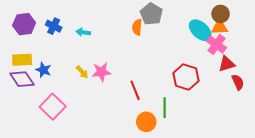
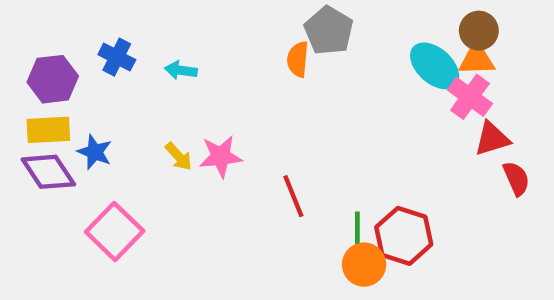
purple hexagon: (24, 24) -> (53, 79), moved
red hexagon: (186, 77) -> (404, 236), moved
orange circle: (146, 122) -> (364, 265), moved

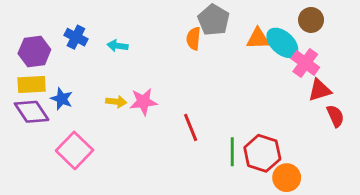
orange triangle: (477, 59) -> (258, 39), moved
yellow arrow: (179, 156) -> (116, 102), turned -42
orange circle: (364, 265) -> (287, 178), moved

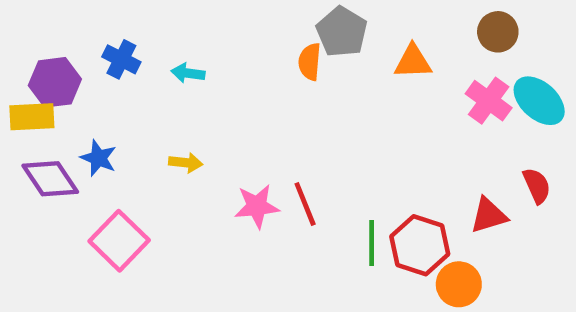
cyan ellipse: (282, 43) -> (539, 101), moved
yellow rectangle: (32, 84) -> (32, 117), moved
red triangle: (320, 90) -> (489, 215), moved
pink star: (143, 102) -> (257, 206), moved

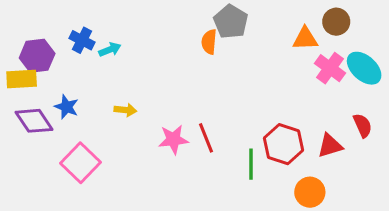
orange triangle: (413, 62) -> (305, 39), moved
cyan arrow: (188, 73) -> (110, 50), moved, turned 150
red hexagon: (420, 245) -> (284, 144), moved

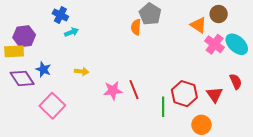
orange triangle: (305, 39) -> (198, 25), turned 36
blue cross: (82, 40) -> (60, 15), moved
red triangle: (330, 146) -> (215, 95), turned -48

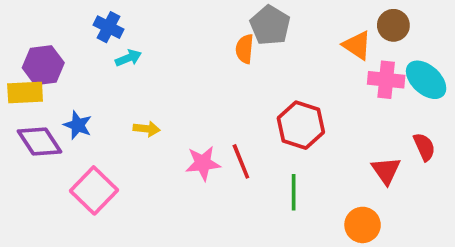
pink cross: (215, 44) -> (386, 80), turned -30
red hexagon: (184, 94) -> (301, 125), moved

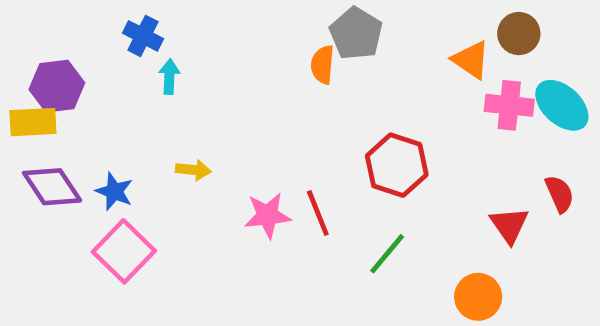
cyan arrow: (128, 58) -> (169, 77), turned -65
blue star: (78, 125) -> (114, 191), moved
green line: (294, 192) -> (387, 254), turned 40

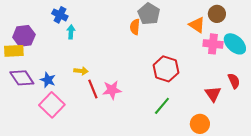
red line: (318, 213) -> (93, 89), moved

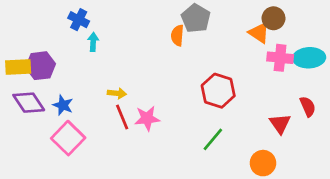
brown circle: (217, 14) -> (273, 18), moved
purple hexagon: (24, 36) -> (40, 66), moved
cyan ellipse: (235, 44) -> (309, 58), turned -45
yellow arrow: (81, 71) -> (117, 93), moved

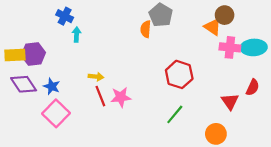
red semicircle: (308, 106) -> (253, 87), turned 49

